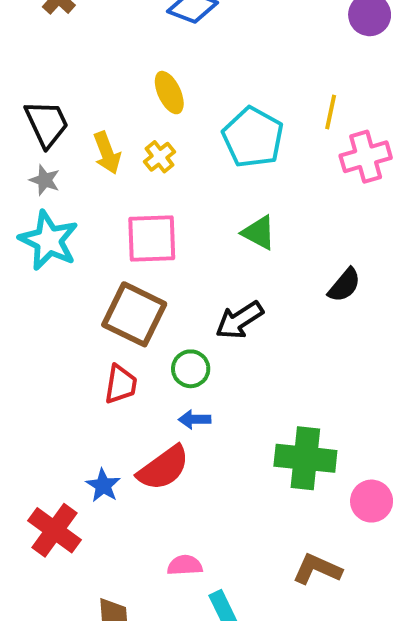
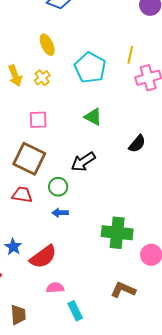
pink square: (152, 238) -> (38, 120), size x0.7
red trapezoid: (121, 384) -> (22, 195), turned -90
red semicircle: (163, 468) -> (43, 257), moved

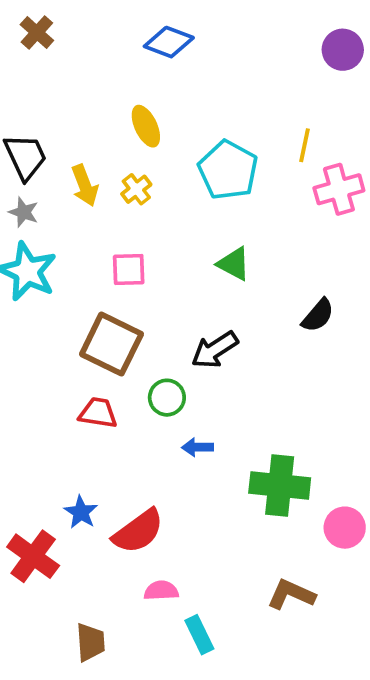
blue arrow: (60, 213) -> (197, 447), moved

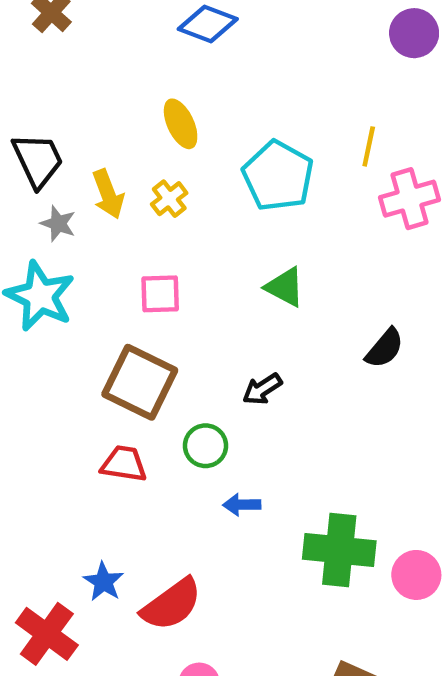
gray star: (24, 212) -> (58, 224), moved
black arrow: (215, 350) -> (262, 389), size x0.7
pink circle: (345, 528) -> (416, 575), moved

